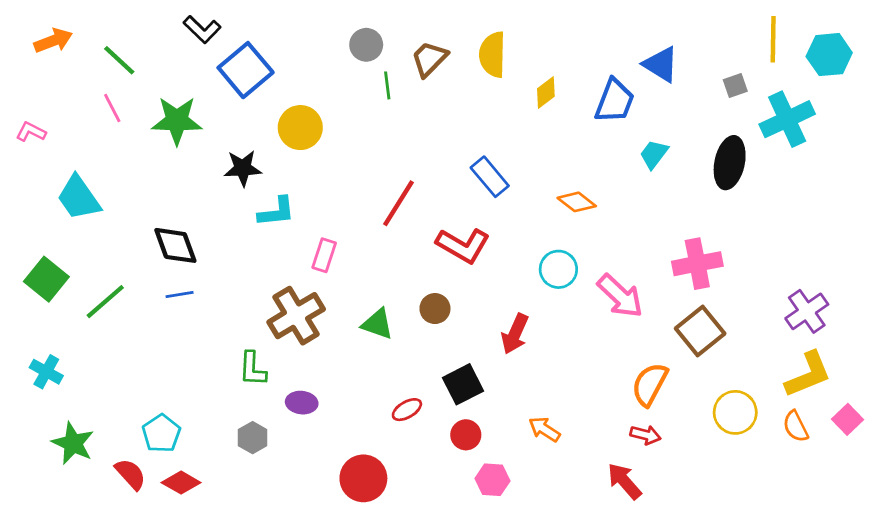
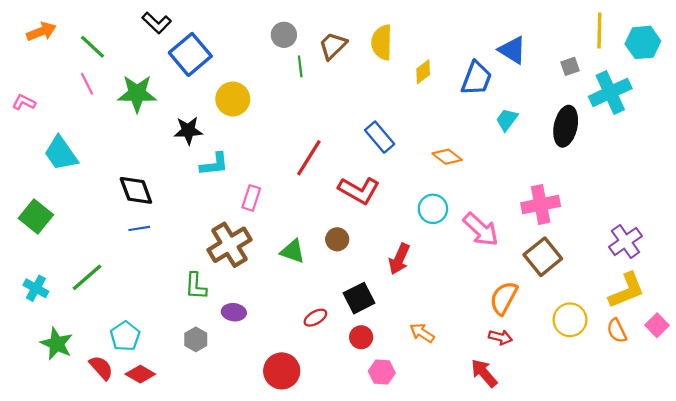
green line: (105, 302) -> (87, 277), moved

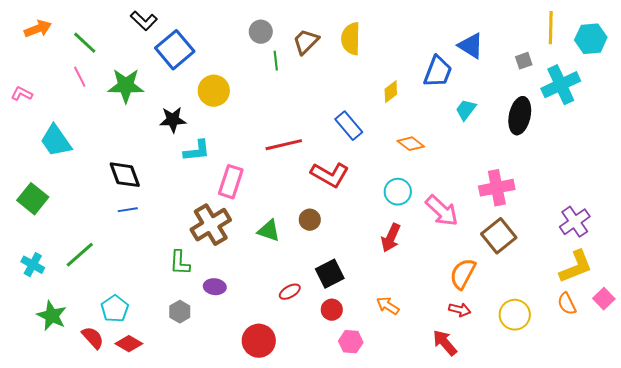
yellow diamond: (423, 72) -> (391, 92), moved
red line: (309, 158) -> (284, 145), turned 45
pink rectangle: (251, 198) -> (231, 182), size x1.4
red arrow: (399, 259) -> (391, 238), moved
yellow circle: (570, 320) -> (515, 315), moved

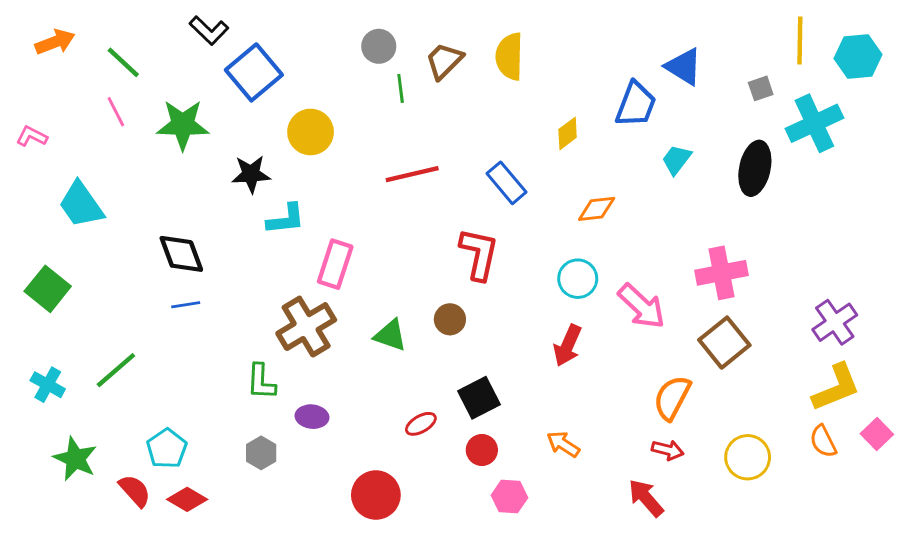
orange diamond: (411, 144) -> (597, 209), turned -44
red line: (284, 145) -> (412, 174), moved
red L-shape: (330, 175) -> (479, 254), turned -108

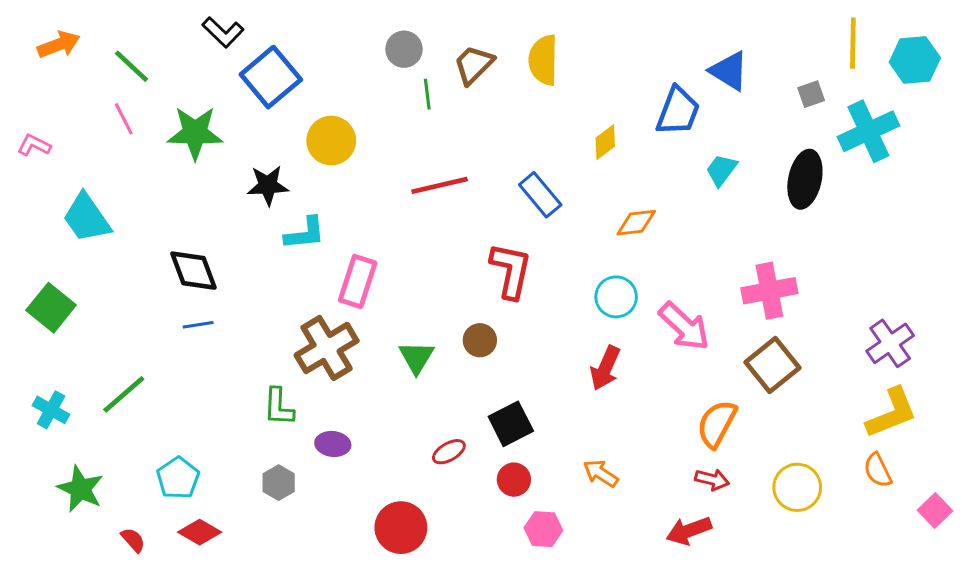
green triangle: (390, 335) -> (416, 357), turned 42
pink square: (877, 434) -> (935, 511), moved
red semicircle: (135, 491) -> (133, 540), moved, size x0.7
red arrow: (646, 498) -> (689, 531), turned -69

